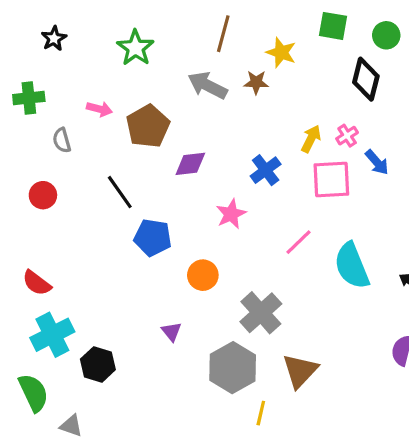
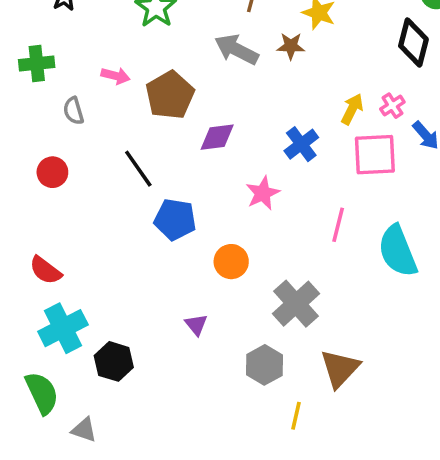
pink line: (298, 242) -> (338, 225), turned -32
gray hexagon: (233, 368) -> (264, 365), size x0.7

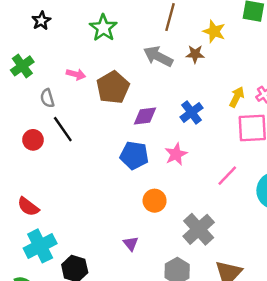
green cross: (37, 64) -> (22, 66), turned -30
blue cross: (301, 144) -> (191, 112), moved
black line: (138, 169) -> (63, 129), moved
blue pentagon: (175, 219) -> (134, 155), moved
pink line: (338, 225) -> (227, 176), turned 30

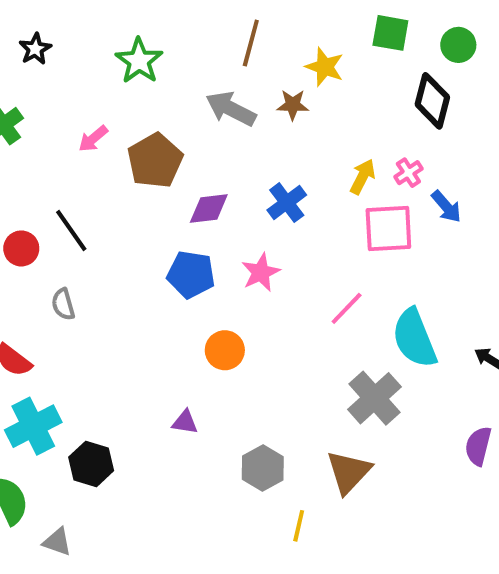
pink arrow: (76, 74) -> (93, 139), turned 126
gray semicircle: (47, 98) -> (63, 304), moved
gray cross: (199, 229) -> (375, 398), moved
purple triangle: (131, 244) -> (185, 422), turned -42

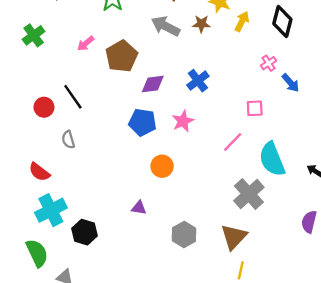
yellow arrow: (363, 177) -> (242, 22), moved
pink square: (388, 229) -> (255, 108), moved, size x0.6
yellow line: (299, 526) -> (241, 270), moved

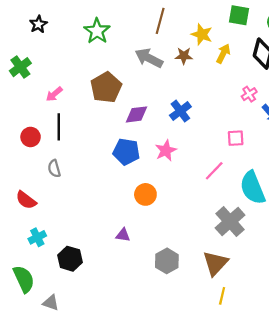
pink arrow: (86, 44) -> (54, 94), moved
black line: (73, 97) -> (59, 127), turned 35
cyan cross: (51, 210) -> (37, 237), size x0.6

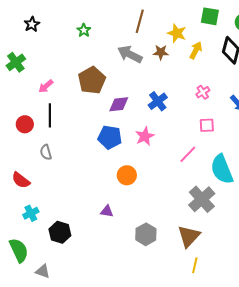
green star: (97, 31) -> (84, 30), size x0.6
pink cross: (249, 94) -> (203, 92), moved

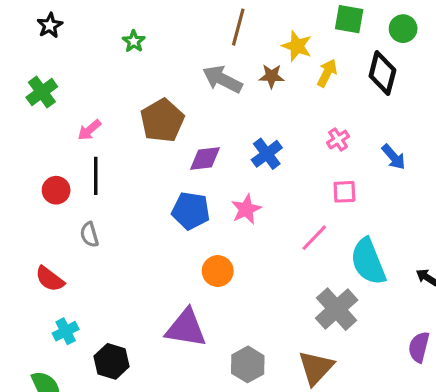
black star: (32, 24) -> (50, 25), moved
green star: (84, 30) -> (134, 41), moved
purple triangle: (107, 211) -> (186, 328), size x2.0

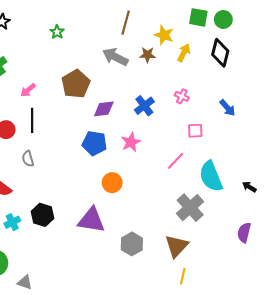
green circle: (403, 29) -> (223, 19), moved
pink cross: (338, 140) -> (182, 96), moved, turned -32
black hexagon: (112, 361) -> (42, 215), moved

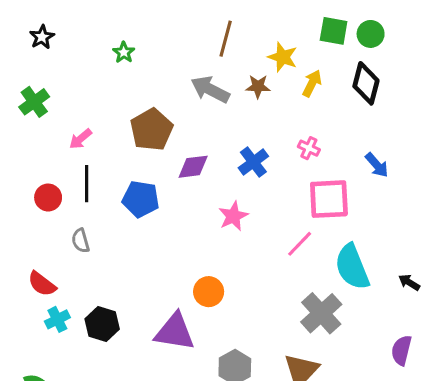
pink square: (195, 131) -> (329, 199), size x1.8
blue pentagon: (94, 143) -> (141, 199), moved
orange circle: (112, 183) -> (209, 292), moved
cyan cross: (12, 222) -> (57, 319), moved

